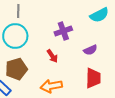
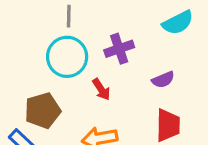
gray line: (18, 11) -> (69, 16), moved
cyan circle: (15, 36) -> (67, 57), moved

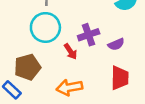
purple cross: (119, 49) -> (89, 35), moved

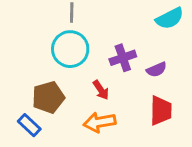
red arrow: (71, 51) -> (101, 90), moved

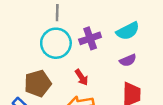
cyan semicircle: (170, 18) -> (128, 31), moved
purple cross: (123, 58) -> (90, 38), moved

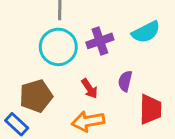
purple semicircle: (128, 60) -> (125, 81), moved, turned 126

